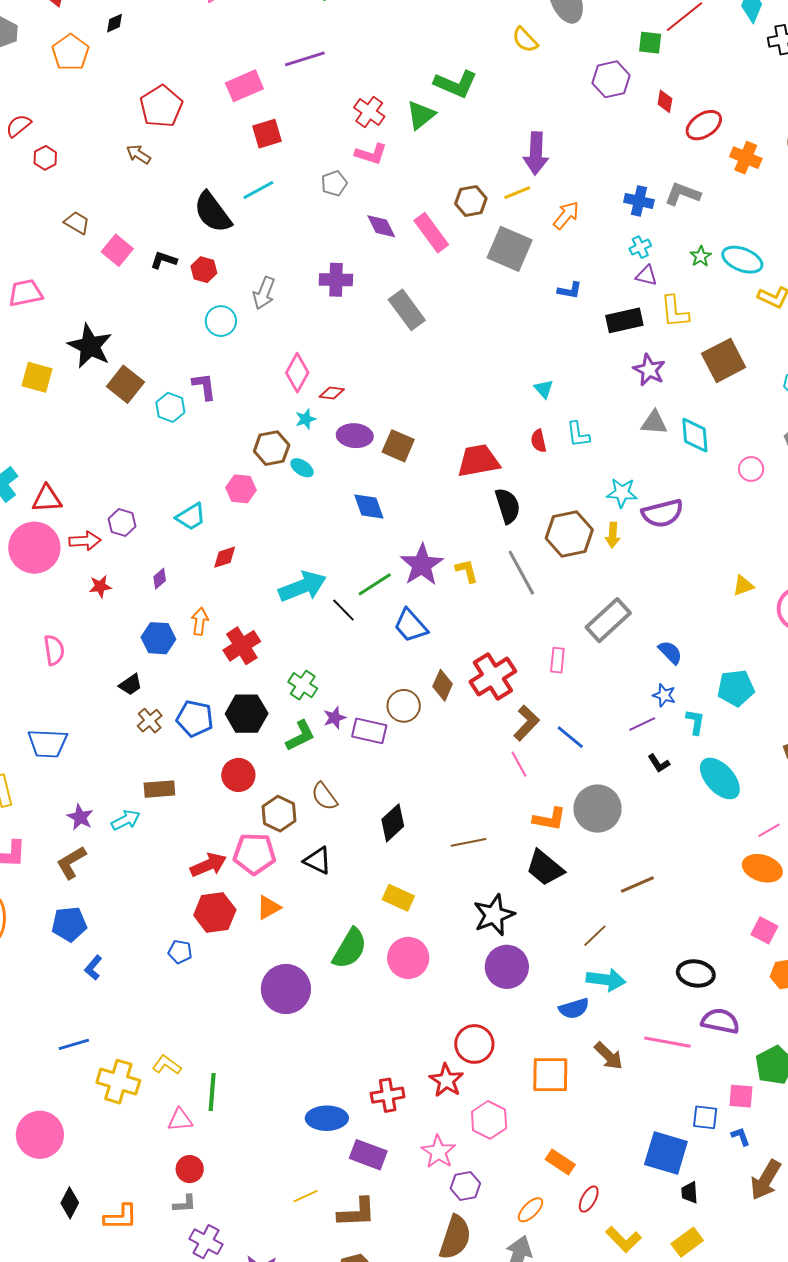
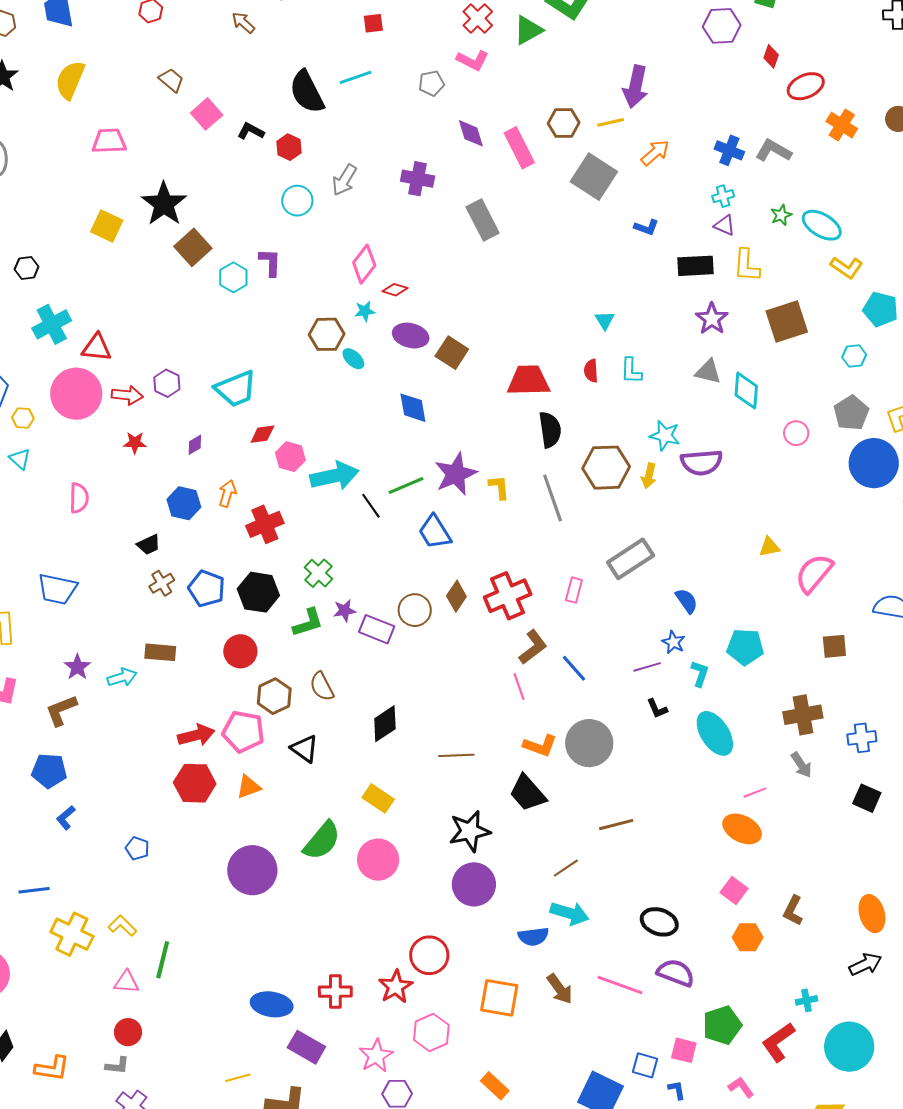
red square: (267, 134) -> (373, 23), size x0.7
pink hexagon: (241, 489) -> (290, 457), moved
cyan trapezoid: (191, 517) -> (236, 389), size x1.4
blue pentagon: (180, 952) -> (137, 848), moved

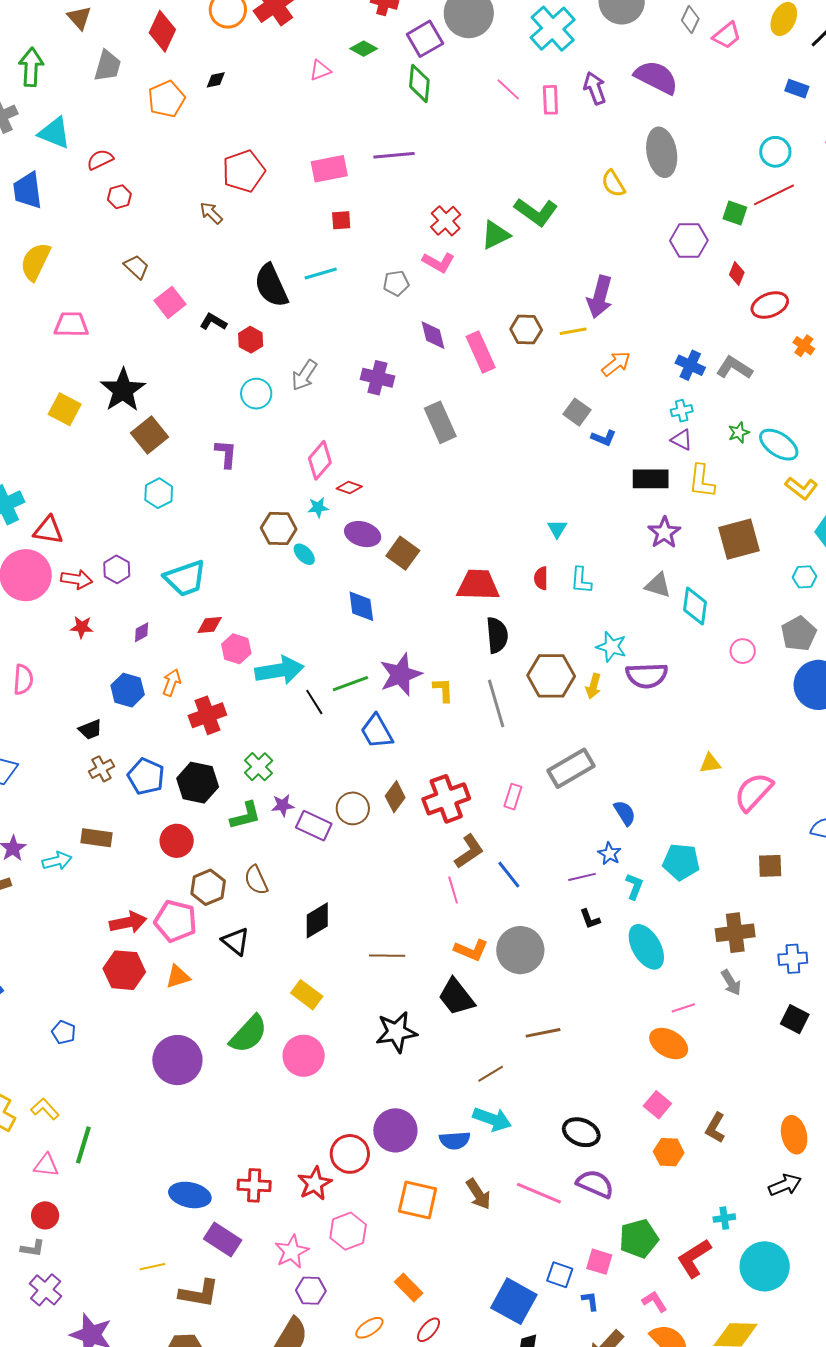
orange cross: (842, 125) -> (804, 346), size x0.7
gray square: (594, 177) -> (577, 412), moved, size x0.6
cyan hexagon: (233, 277) -> (159, 493), moved
purple circle: (474, 884) -> (395, 1130), moved

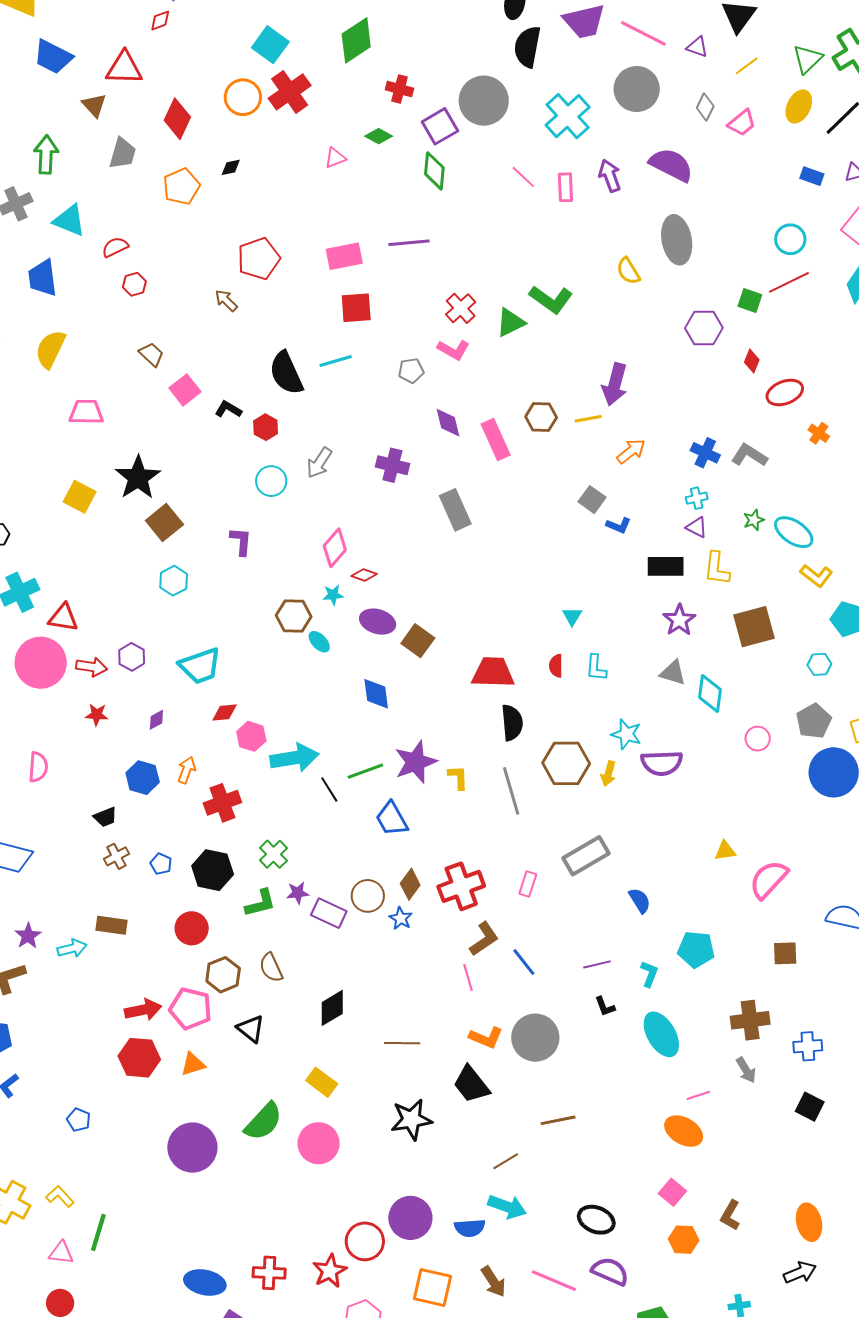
red square: (341, 220) -> (356, 308), size x1.6
blue pentagon: (146, 776) -> (161, 864), size x0.6
blue star: (610, 854) -> (401, 918), moved

